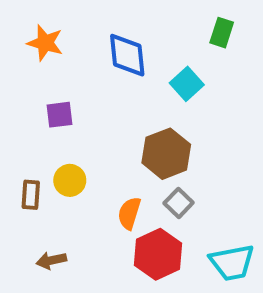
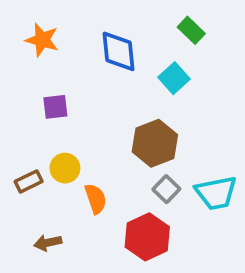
green rectangle: (222, 33) -> (191, 30), moved, turned -64
brown rectangle: (31, 195) -> (29, 181), turned 60
orange semicircle: (129, 213) -> (96, 199), moved, turned 144
cyan trapezoid: (232, 262) -> (216, 193), moved

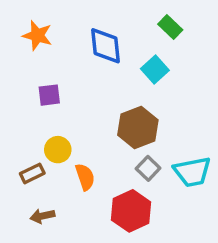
brown rectangle: (29, 181) -> (32, 173), moved

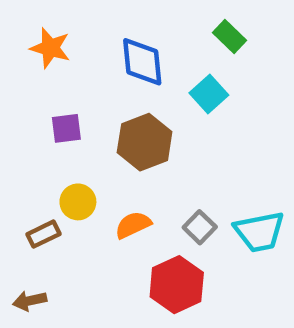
brown hexagon: (138, 127) -> (145, 142), moved
orange semicircle: (85, 177) -> (133, 225), moved, turned -96
brown arrow: (42, 216) -> (30, 301), moved

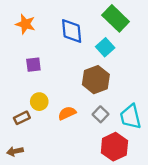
green rectangle: (230, 36) -> (116, 18), size x1.6
brown hexagon: (145, 142) -> (96, 80), moved
cyan trapezoid: (259, 232) -> (131, 117), turned 88
red hexagon: (177, 285) -> (114, 147), moved

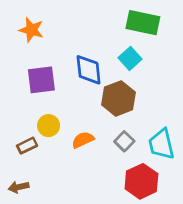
green rectangle: (116, 18) -> (143, 23), turned -32
blue diamond: (72, 31) -> (89, 70), moved
purple square: (33, 65) -> (41, 80), size x1.5

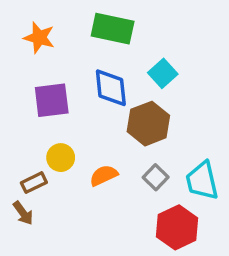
green rectangle: (143, 23) -> (113, 29), moved
brown arrow: (19, 187) -> (23, 213), moved, turned -114

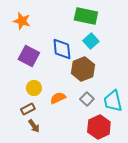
green rectangle: (113, 29) -> (86, 16), moved
purple square: (52, 100) -> (29, 56), turned 35
brown rectangle: (34, 183) -> (28, 109), moved
brown arrow: (23, 213) -> (34, 126), moved

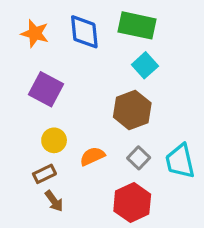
blue diamond: (62, 49) -> (84, 32), moved
red hexagon: (99, 127) -> (132, 203), moved

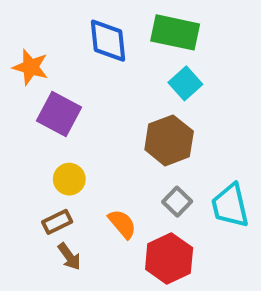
orange star: (35, 33) -> (31, 67), moved
orange semicircle: (92, 156) -> (122, 224), moved, turned 75

